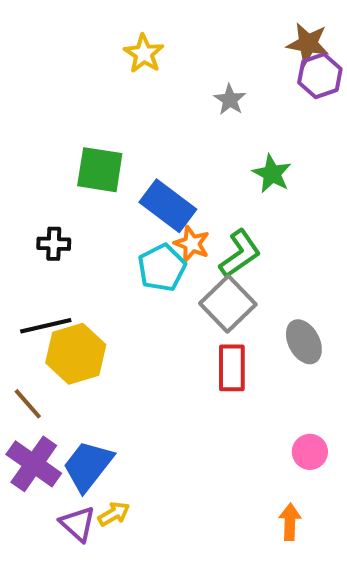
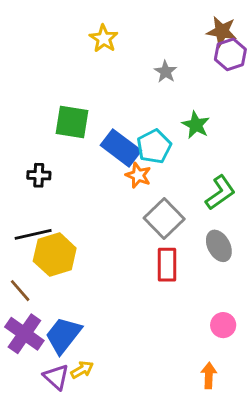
green L-shape: (240, 254) -> (220, 193), moved
cyan pentagon: (162, 268) -> (154, 147), moved

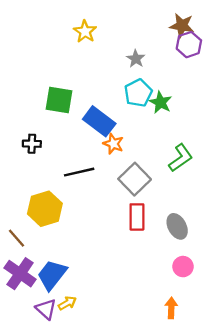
cyan pentagon: (154, 147) -> (138, 93), moved
black line: (33, 234) -> (79, 172), moved
gray ellipse: (219, 246) -> (177, 226), moved

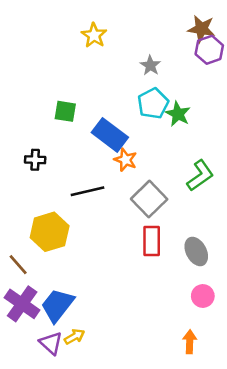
green square: (59, 100) -> (65, 111), size x0.7

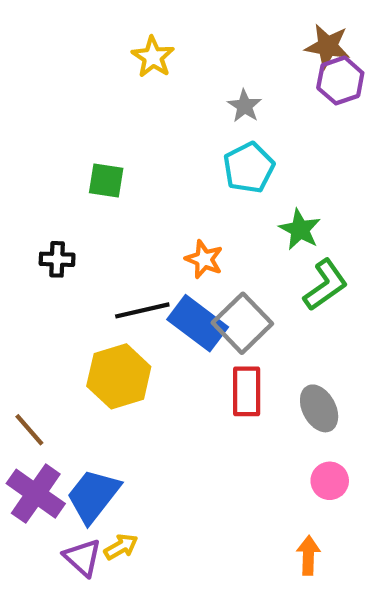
green star: (178, 114) -> (300, 229), moved
blue rectangle: (110, 135) -> (198, 323), moved
yellow hexagon: (50, 232) -> (119, 376), moved

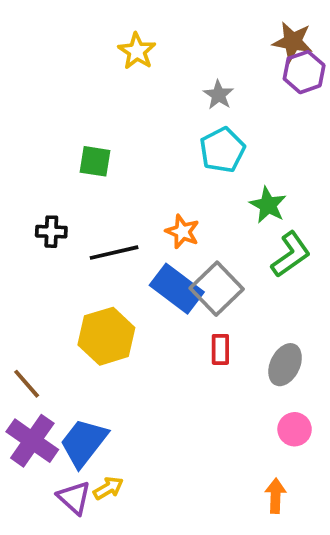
black line: (142, 310) -> (114, 253), moved
red rectangle: (247, 391) -> (220, 349), size x0.7
gray ellipse: (319, 408) -> (285, 365), turned 54

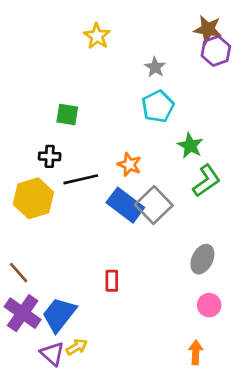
black cross: (51, 232) -> (50, 156), moved
yellow hexagon: (106, 336) -> (33, 198), moved
red rectangle: (220, 349) -> (112, 281), moved

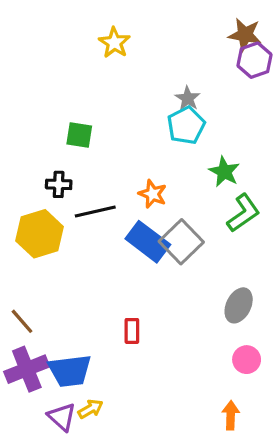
gray star: (155, 67) -> (188, 98), moved
purple cross: (23, 313) -> (27, 369), turned 33
blue trapezoid: (59, 315) -> (70, 371), turned -135

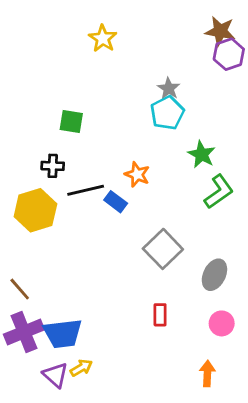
blue rectangle: (148, 242) -> (116, 202), moved, size x0.6
gray square: (181, 242) -> (163, 249), moved
red rectangle: (132, 331) -> (160, 315), moved

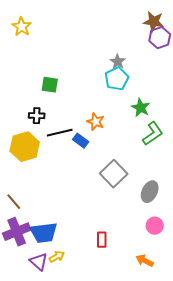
yellow star: (103, 38) -> (22, 27), moved
red rectangle: (160, 315) -> (102, 240), moved
orange arrow: (207, 374) -> (145, 261), turned -66

